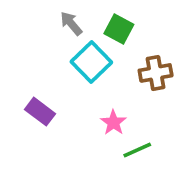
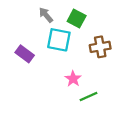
cyan square: (91, 62) -> (59, 40), turned -35
purple rectangle: (40, 112) -> (25, 54), moved

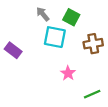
purple rectangle: (25, 54) -> (13, 50), moved
green line: (88, 96) -> (92, 94), moved

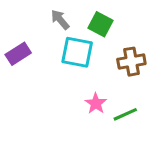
purple rectangle: (13, 50) -> (18, 54), moved, turned -70
green line: (92, 94) -> (125, 114), moved

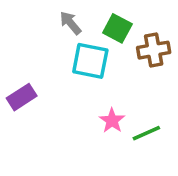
purple rectangle: (18, 54) -> (22, 97), moved
brown cross: (131, 62) -> (154, 50), moved

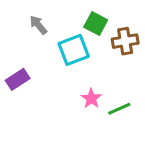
gray arrow: (70, 23) -> (38, 25), moved
cyan square: (90, 61) -> (74, 50), turned -32

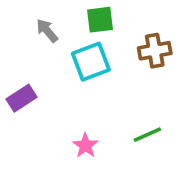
green square: (96, 23) -> (100, 20), moved, turned -35
pink star: (91, 98) -> (85, 146), moved

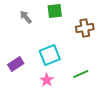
cyan square: (91, 62) -> (50, 55), moved
purple rectangle: (22, 98) -> (16, 64), moved

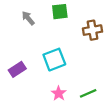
green line: (81, 74) -> (88, 93), moved
pink star: (47, 80) -> (59, 93), moved

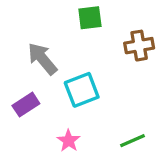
gray arrow: (28, 18) -> (42, 59), moved, size x1.5
pink star: (59, 93) -> (69, 141), moved

